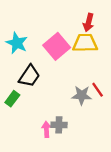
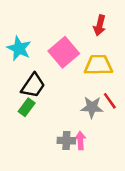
yellow trapezoid: (85, 43) -> (98, 65), moved
green rectangle: (12, 99) -> (27, 107), moved
pink arrow: (46, 129) -> (80, 141), moved

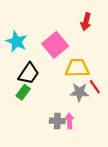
yellow trapezoid: (98, 65) -> (77, 68), moved

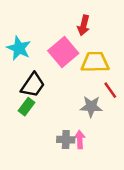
red arrow: (86, 22) -> (84, 25), moved
yellow trapezoid: (77, 68) -> (95, 62), moved
red line: (95, 87) -> (110, 90), moved

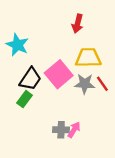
pink square: (63, 52) -> (59, 74), moved
gray star: (91, 107) -> (85, 84), moved
pink arrow: (80, 140) -> (74, 130), turned 35

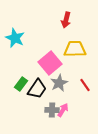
black trapezoid: (30, 79) -> (37, 89), moved
gray star: (85, 84) -> (59, 83), moved, turned -30
red line: (102, 84) -> (85, 85), moved

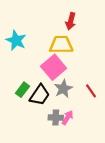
yellow trapezoid: (75, 49) -> (61, 45), moved

